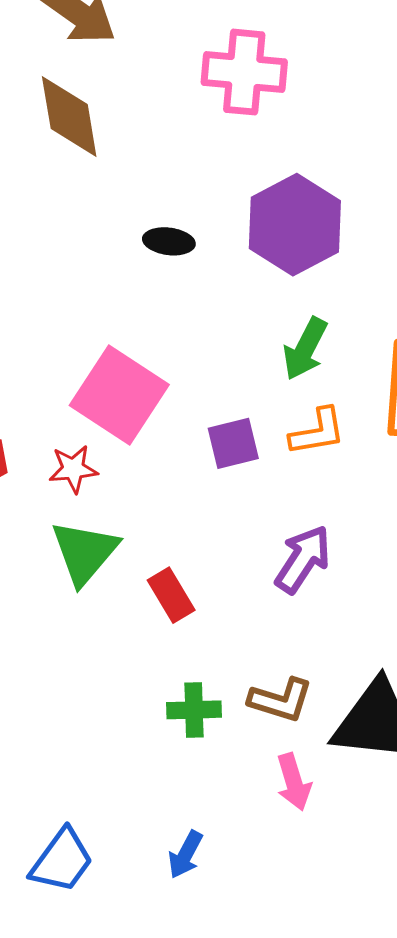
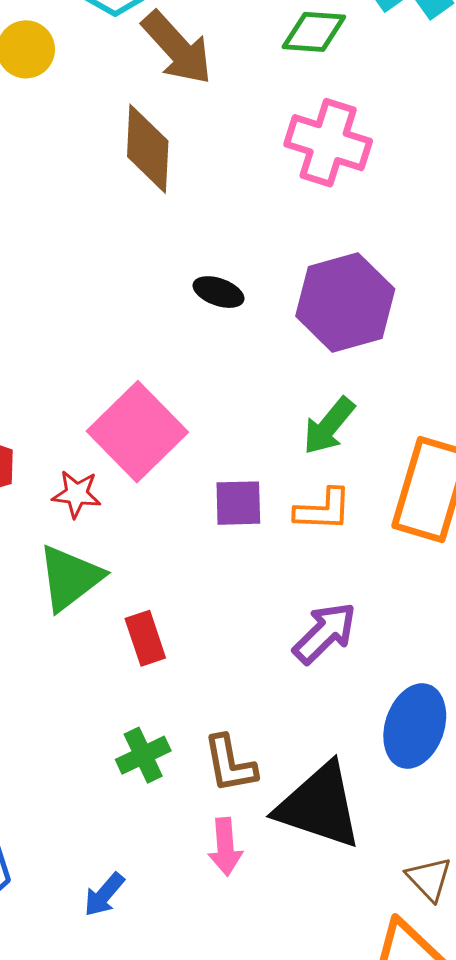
purple arrow: (303, 559) -> (325, 633), moved
brown L-shape: (281, 700) -> (230, 764), turned 50
green cross: (194, 710) -> (143, 755), turned -36

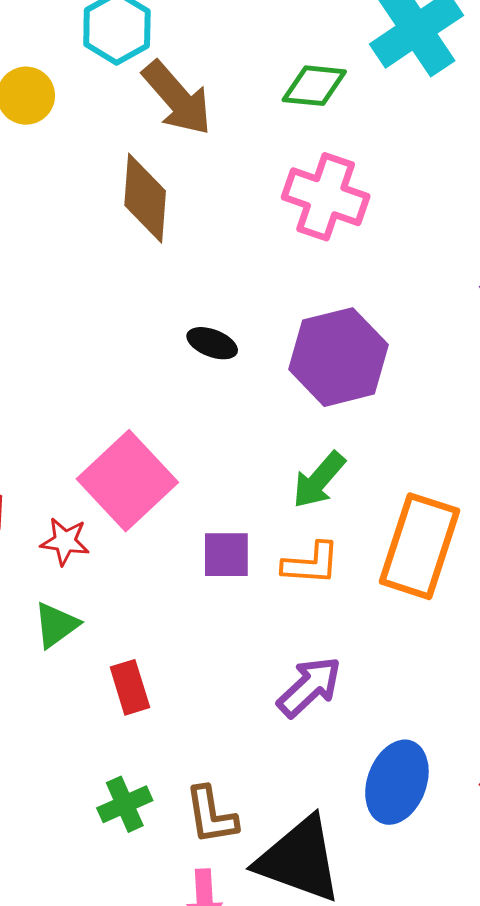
green triangle: (70, 578) -> (56, 625), size x0.7

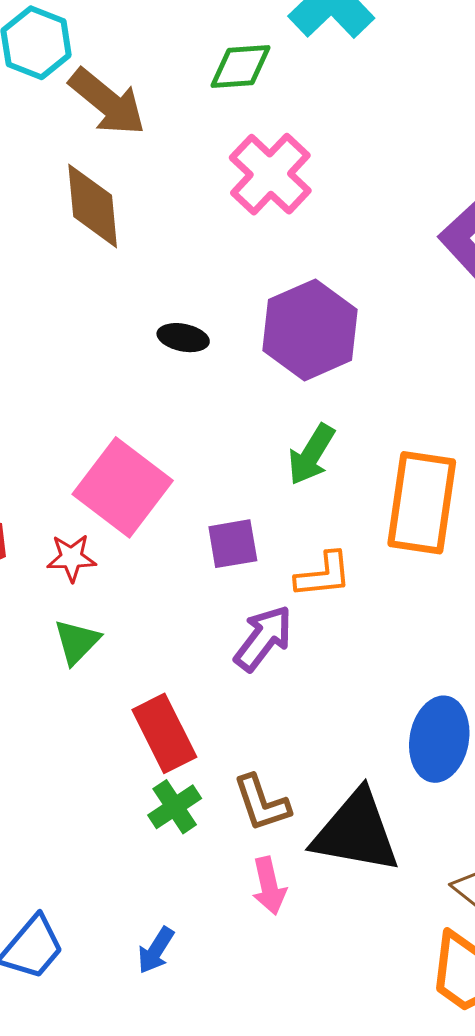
pink cross: (326, 197) -> (270, 174), turned 34
orange L-shape: (311, 564) -> (323, 575), moved
red rectangle: (130, 687) -> (164, 733), moved, size x1.4
purple arrow: (309, 687) -> (263, 638), moved

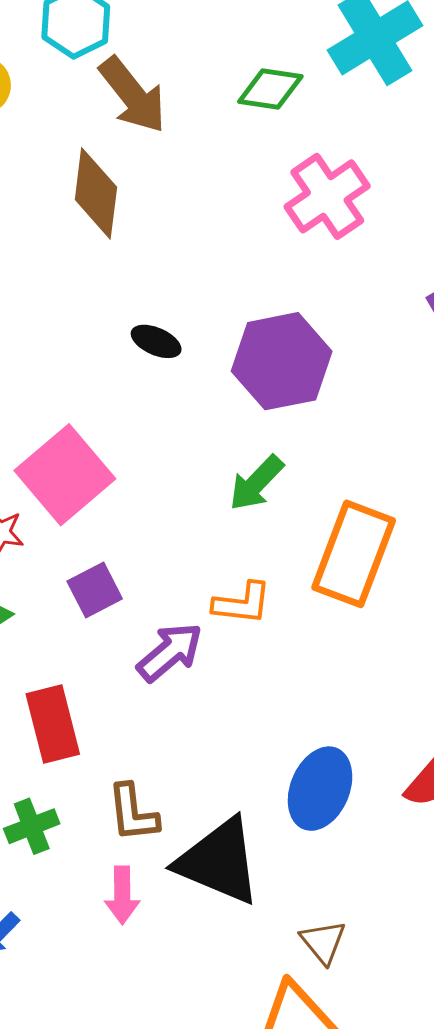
pink cross: (270, 174) -> (327, 196), moved
purple square: (233, 544) -> (95, 590), moved, turned -30
green cross: (175, 807) -> (32, 826), moved

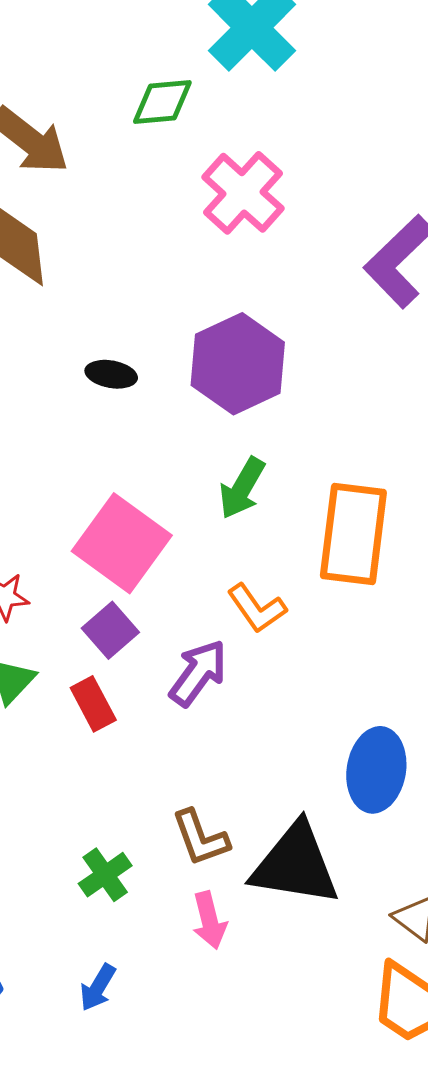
pink square: (65, 475) -> (122, 543), moved
orange L-shape: (242, 603) -> (257, 608), turned 62
red rectangle: (53, 724) -> (93, 704), moved, size x0.7

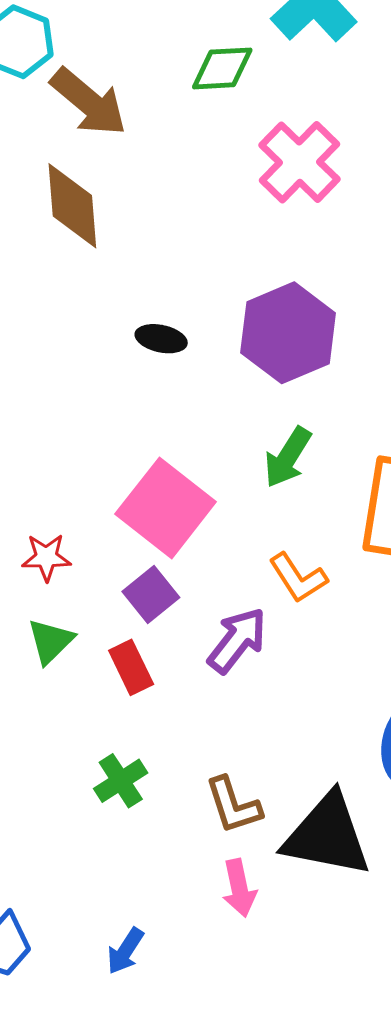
green cross: (105, 875) -> (121, 781), moved

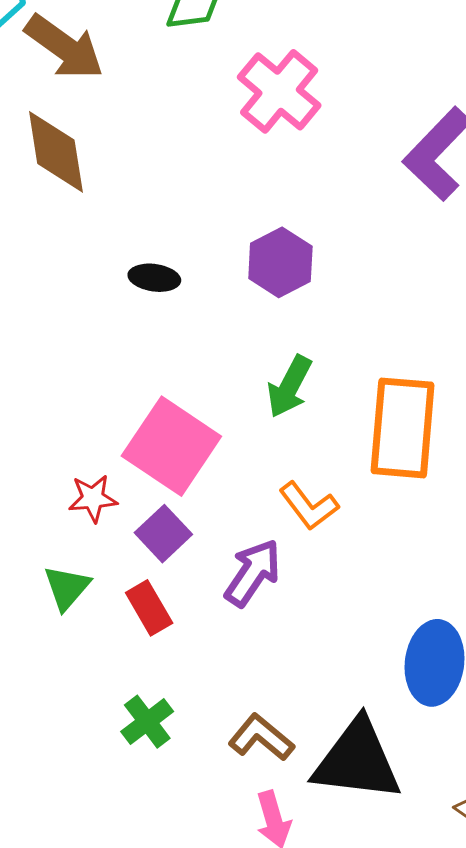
purple hexagon: (288, 333) -> (280, 262), size x0.7
red star: (46, 557) -> (93, 498), moved
brown L-shape: (233, 805) -> (261, 738), turned 152

